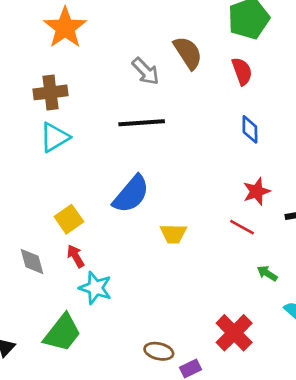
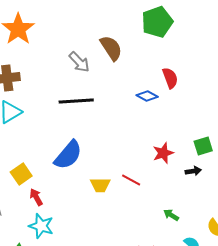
red semicircle: (242, 71) -> (170, 78), moved
blue diamond: (250, 129) -> (147, 96), moved, turned -60
red line: (242, 227) -> (131, 180), moved
red arrow: (76, 256) -> (36, 197), moved

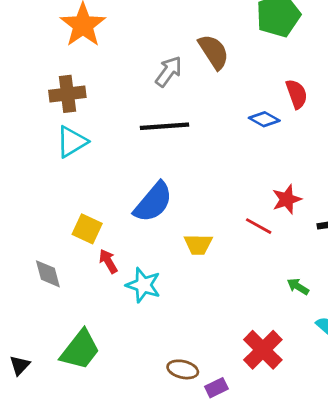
gray arrow: (79, 62) -> (169, 71), turned -100
yellow square: (21, 174) -> (87, 229), turned -30
red line: (131, 180) -> (259, 226), moved
cyan star: (41, 226) -> (143, 285), moved

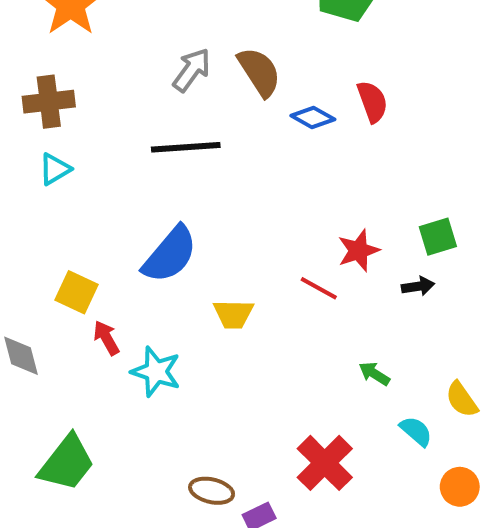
brown semicircle: (214, 52) -> (259, 72), moved
blue diamond: (264, 119) -> (313, 118), moved
cyan triangle: (72, 142) -> (55, 169), size x0.7

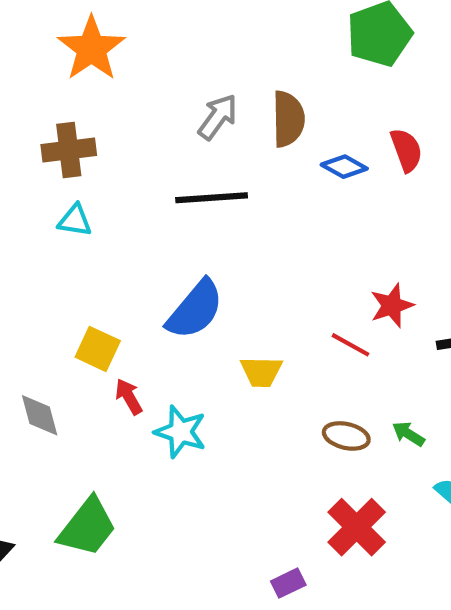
brown semicircle: (259, 72) -> (288, 119), turned 32
cyan triangle: (55, 169) -> (75, 220), turned 40
brown ellipse: (212, 491) -> (346, 436), moved

